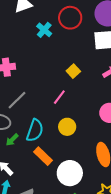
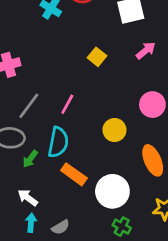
pink line: (59, 97) -> (67, 104), moved
yellow circle: (67, 127) -> (114, 130), moved

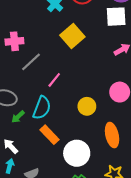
yellow square: (97, 57) -> (72, 36), moved, size x1.6
gray line: (29, 106) -> (31, 62), moved

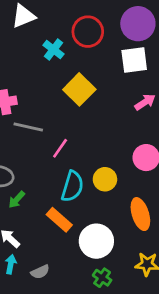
gray line: (31, 62) -> (28, 127), turned 60
cyan semicircle: (42, 108) -> (72, 186), moved

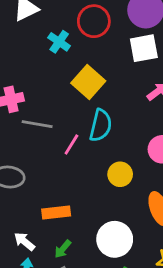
cyan semicircle: (72, 186) -> (101, 125), moved
green arrow: (17, 200) -> (63, 249), moved
orange rectangle: (59, 220) -> (56, 213), moved, turned -45

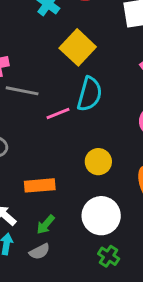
pink line: (71, 144) -> (58, 113), turned 35
yellow circle: (120, 174) -> (98, 162), moved

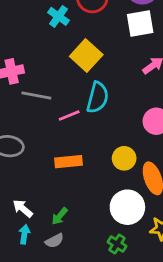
yellow circle: (98, 162) -> (124, 158), moved
orange rectangle: (40, 185) -> (68, 162), moved
white circle: (101, 216) -> (127, 207), moved

